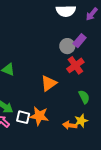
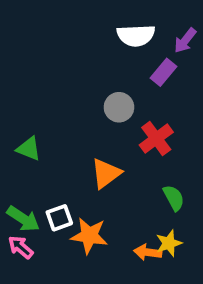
purple rectangle: (80, 41) -> (163, 72), moved
gray circle: (67, 46) -> (119, 107), moved
white square: (23, 117) -> (59, 218), moved, turned -32

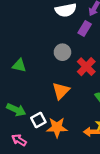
green triangle: (29, 149) -> (19, 65), moved
green arrow: (23, 219) -> (16, 110), moved

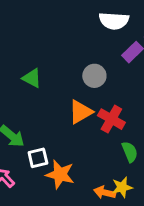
red cross: (86, 67) -> (111, 119), moved, turned -30
orange triangle: (61, 91) -> (81, 112), moved

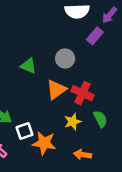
green triangle: (32, 78) -> (28, 66), moved
yellow star: (122, 187) -> (73, 122), moved

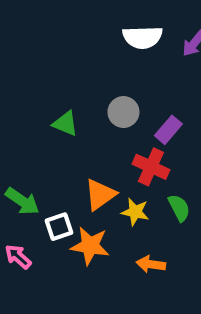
purple rectangle: (95, 36) -> (168, 130), moved
orange triangle: (56, 90) -> (100, 195), moved
yellow star: (73, 122) -> (135, 212), turned 30

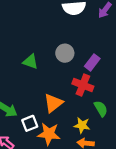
yellow star: (135, 212) -> (82, 125), moved

